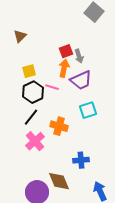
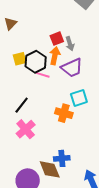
black hexagon: (33, 92) -> (36, 62), moved
orange cross: (59, 126) -> (64, 113), moved
blue cross: (81, 160) -> (62, 158), moved

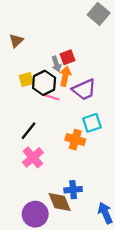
gray arrow: (70, 44) -> (56, 64), moved

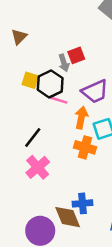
orange arrow: (65, 76) -> (81, 118), moved
yellow square: (26, 80) -> (30, 80), turned 32

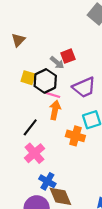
gray arrow: (64, 63) -> (57, 63), turned -32
orange arrow: (81, 118) -> (55, 110), moved
blue cross: (83, 203) -> (47, 181), moved, turned 35

